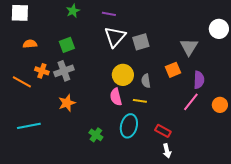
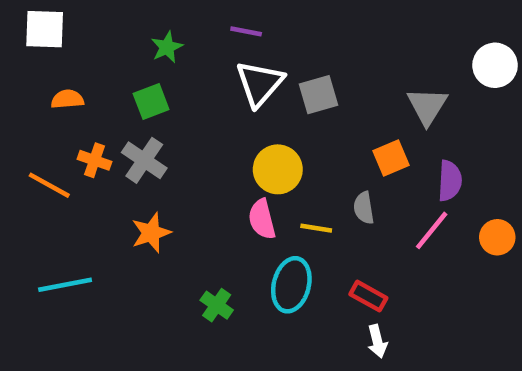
green star: (73, 11) -> (167, 47), moved
gray cross: (64, 71) -> (144, 160), turned -36
gray semicircle: (146, 81) -> (364, 208), moved

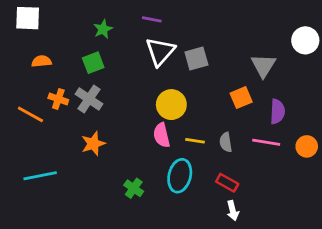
gray semicircle: (364, 208) -> (226, 142), moved
pink line: (432, 230) -> (266, 142), turned 60

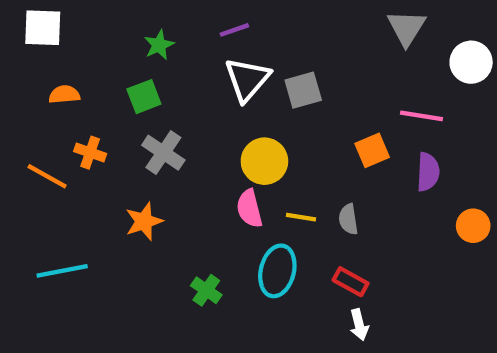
purple line: (152, 19) -> (234, 30), turned -30
gray triangle: (263, 65) -> (406, 28), moved
gray cross: (89, 99) -> (163, 153), moved
pink line: (266, 142) -> (422, 116), moved

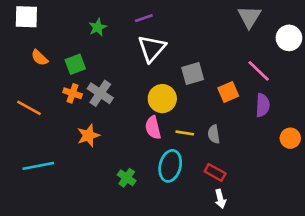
gray square: (303, 90) -> (193, 74), moved
orange semicircle: (64, 94) -> (40, 58), turned -132
green square: (144, 97) -> (75, 64), moved
pink line: (422, 116) -> (259, 71), turned 35
orange cross: (90, 153) -> (73, 93), moved

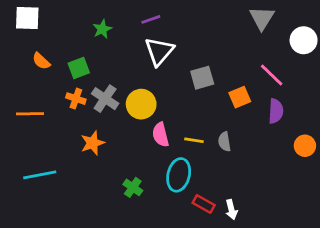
yellow circle: (162, 99) -> (141, 104), moved
orange line: (29, 108) -> (30, 114), turned -30
red rectangle: (215, 172) -> (204, 204), moved

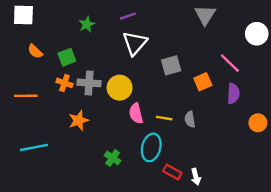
gray triangle: (262, 18) -> (205, 15), moved
gray cross: (105, 99) -> (89, 83), turned -30

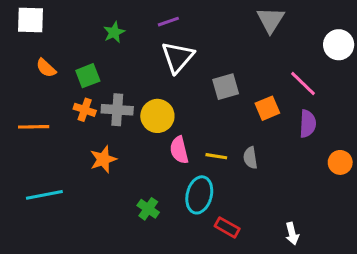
white arrow: (196, 177) -> (292, 234), moved

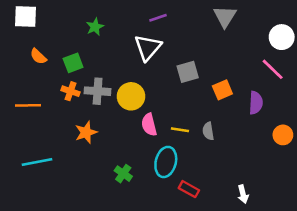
purple line: (168, 22) -> (158, 18), moved
pink line: (303, 83) -> (273, 69), moved

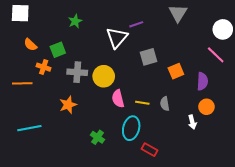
purple line: (158, 18) -> (136, 24), moved
orange cross: (70, 91) -> (44, 67), moved
orange circle: (283, 135) -> (206, 107), moved
white arrow: (243, 194) -> (192, 122), moved

